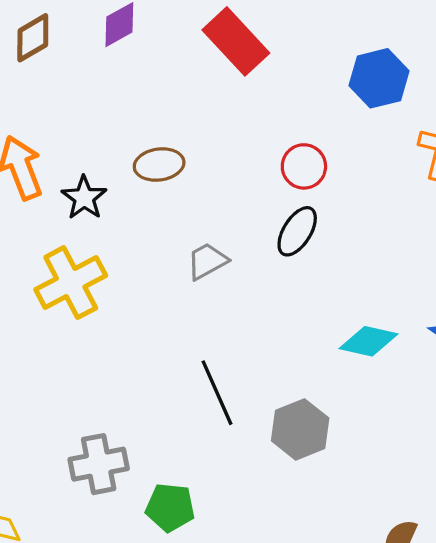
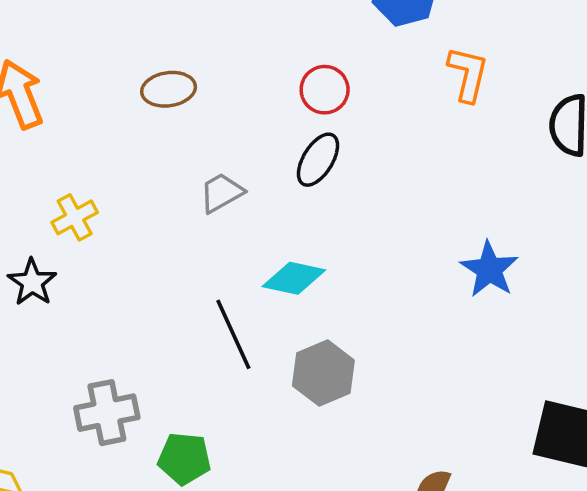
black star: (84, 198) -> (32, 282), moved
yellow cross: (71, 283) -> (75, 217), size x0.6
cyan diamond: (369, 341) -> (294, 278), moved

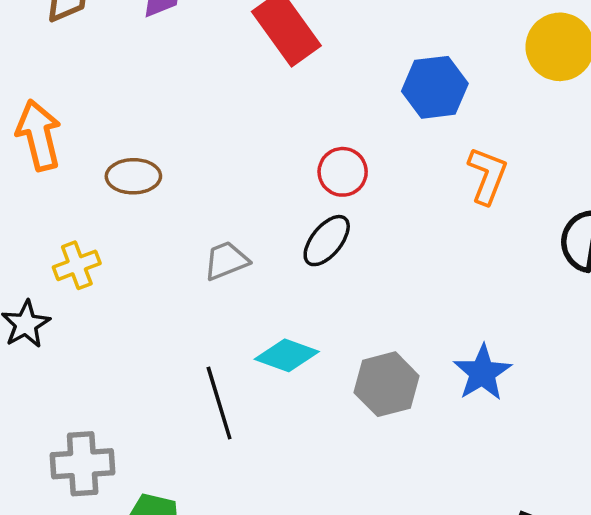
brown ellipse: (169, 89) -> (133, 176), moved
gray hexagon: (323, 373) -> (387, 384), moved

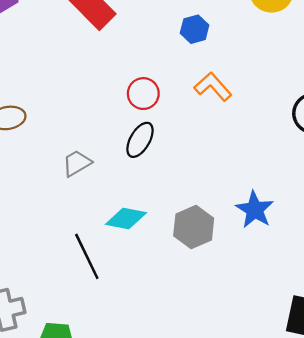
blue hexagon: (435, 87) -> (195, 29), size x0.7
orange L-shape: (487, 176) -> (213, 87), moved, turned -54

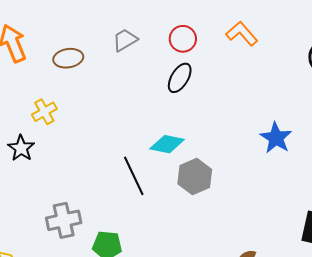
gray trapezoid: (77, 163) -> (125, 40), moved
gray hexagon: (194, 227) -> (195, 177), moved

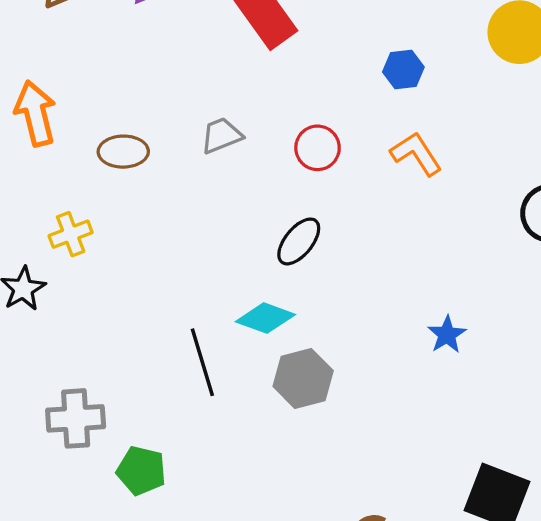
black ellipse: (180, 78) -> (299, 241), moved
blue star: (276, 138) -> (447, 335), size x0.7

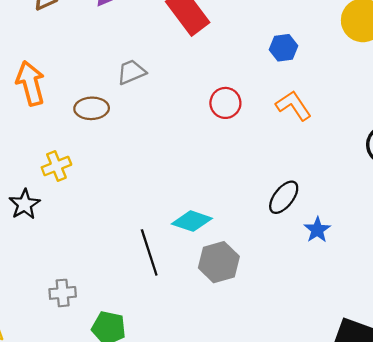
gray trapezoid: (221, 136) -> (131, 72), moved
black ellipse: (299, 241) -> (284, 197), moved
gray cross: (76, 418) -> (63, 293), size x0.7

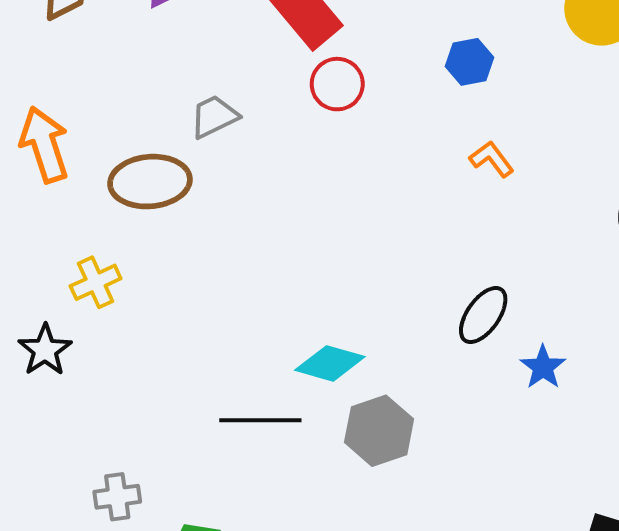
red circle: (225, 103) -> (337, 84), moved
orange L-shape: (294, 106) -> (492, 159), size x0.7
brown ellipse: (92, 108) -> (150, 182), size x1.4
black line: (149, 252) -> (260, 420), turned -69

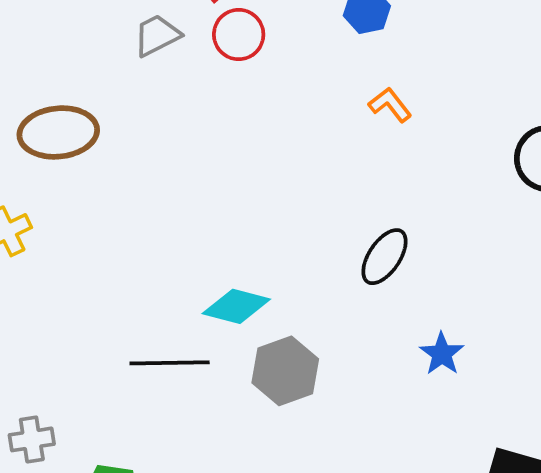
gray trapezoid: (214, 117) -> (157, 35), moved
blue star: (543, 367) -> (442, 354), moved

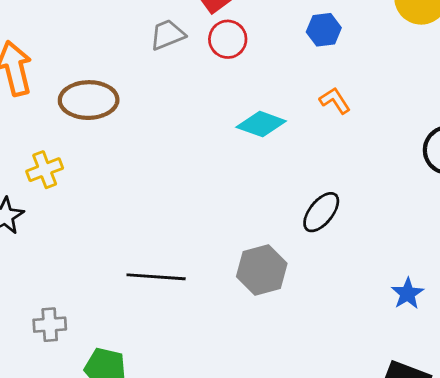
cyan diamond: (236, 306) -> (261, 124), moved
blue star: (442, 354) -> (407, 294), moved
gray hexagon: (285, 371) -> (262, 270), moved

